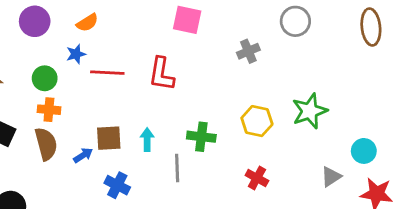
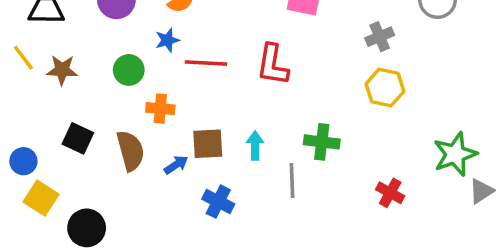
orange cross: (49, 110) -> (160, 109), moved
green star: (310, 111) -> (455, 154), moved
yellow hexagon: (257, 121) -> (385, 88), moved

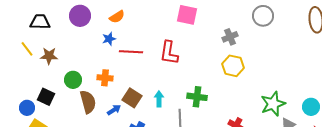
green circle: (129, 70) -> (73, 80), moved
black square: (78, 138) -> (46, 97), moved
brown square: (208, 144) -> (132, 98), turned 36

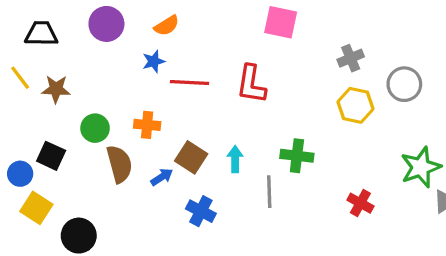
gray circle: (263, 16) -> (404, 84), moved

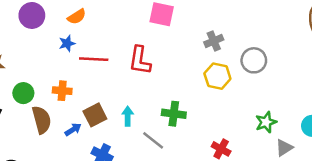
brown square: (191, 157) -> (95, 115), turned 30
green star: (421, 167) -> (266, 122), size x0.7
gray line: (269, 192) -> (153, 140), turned -50

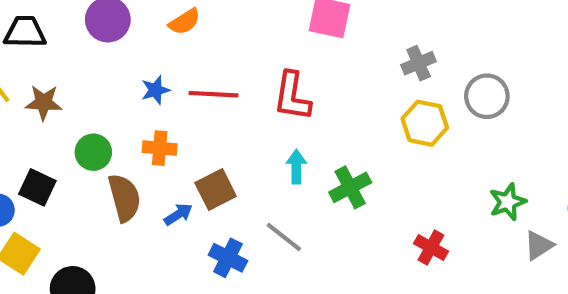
blue star: (67, 43) -> (155, 90), moved
green cross: (174, 114) -> (350, 187), turned -35
cyan arrow: (128, 116) -> (296, 167), moved
gray line: (153, 140) -> (284, 237), moved

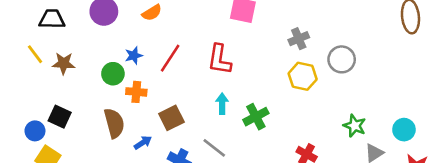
red line: (213, 94) -> (170, 58), turned -60
green circle: (93, 152) -> (113, 74), moved
green star: (508, 202) -> (355, 126), turned -30
blue arrow: (178, 214) -> (143, 143), moved

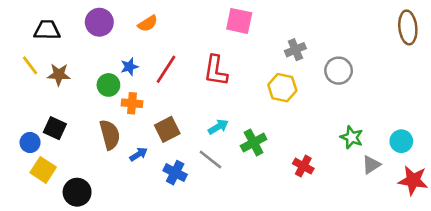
yellow hexagon: (303, 76) -> (282, 88), moved
cyan arrow: (222, 104) -> (218, 127), moved, turned 60
green cross: (256, 117) -> (254, 142), moved

